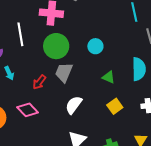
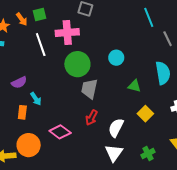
white line: (20, 34) -> (41, 45), moved
red arrow: (39, 82) -> (92, 118), moved
white semicircle: (74, 105) -> (116, 128), moved

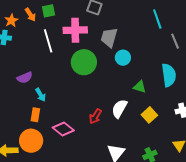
gray trapezoid: (89, 89) -> (109, 37), moved
orange rectangle: (22, 112) -> (35, 115), moved
white semicircle: (116, 128) -> (119, 109), moved

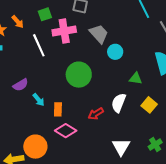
green square: (48, 11) -> (45, 14), moved
gray trapezoid: (109, 37) -> (99, 34), turned 130
green circle: (84, 62) -> (79, 75), moved
orange rectangle: (35, 115) -> (58, 109), moved
red arrow: (95, 116) -> (96, 114), turned 35

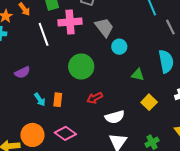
cyan arrow: (39, 100) -> (40, 100), moved
white semicircle: (119, 103) -> (115, 117), moved, turned -132
red arrow: (96, 114) -> (95, 98), moved
pink diamond: (66, 131) -> (65, 133), moved

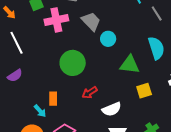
white line: (44, 34) -> (17, 43), moved
green triangle: (138, 75) -> (130, 65), size x1.5
cyan arrow: (40, 100) -> (40, 111), moved
yellow square: (149, 102) -> (144, 91), turned 35

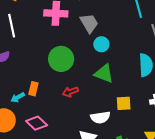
green triangle: (130, 65) -> (104, 74), moved
white semicircle: (112, 109) -> (100, 117), moved
cyan arrow: (40, 111) -> (18, 97), turned 88

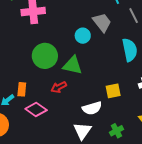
gray trapezoid: (89, 23) -> (102, 22), moved
green triangle: (104, 74) -> (72, 65), moved
pink diamond: (37, 123) -> (36, 110), moved

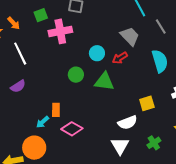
cyan circle: (83, 36) -> (97, 53), moved
green circle: (45, 56) -> (76, 75), size x0.6
red arrow: (59, 87) -> (120, 58), moved

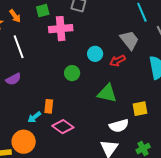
green triangle: (104, 81) -> (107, 93), moved

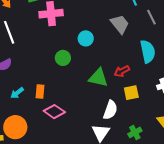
red arrow: (117, 61) -> (122, 71), moved
cyan arrow: (34, 117) -> (17, 93), moved
white semicircle: (119, 126) -> (110, 110), turned -54

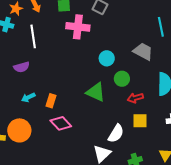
gray trapezoid: (120, 24) -> (143, 52), turned -35
green circle: (63, 58) -> (122, 79), moved
green triangle: (98, 78) -> (96, 92), moved

